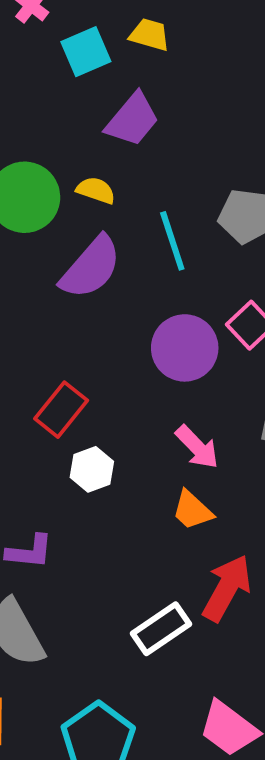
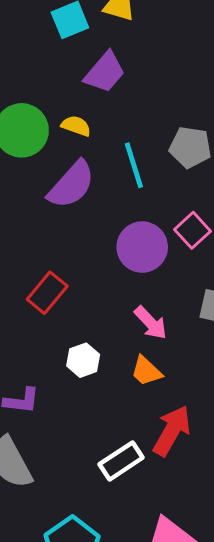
white hexagon: (92, 469) -> (83, 360), moved

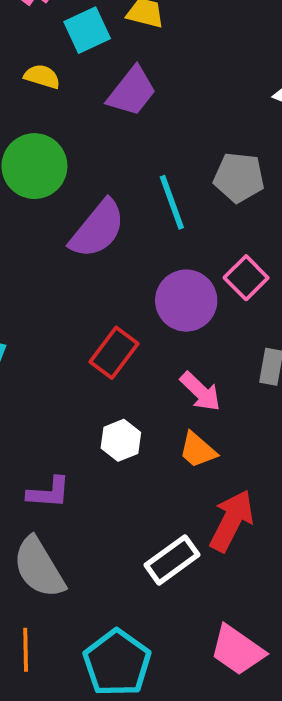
yellow semicircle: (76, 126) -> (42, 77), moved
red rectangle: (47, 293) -> (114, 353), moved

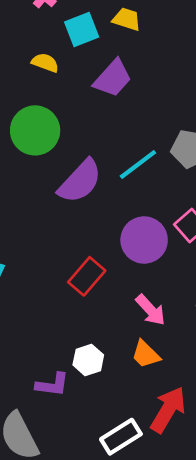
cyan line: (172, 202) -> (138, 165), turned 69
white hexagon: (121, 440) -> (88, 360), moved
purple L-shape: (49, 493) -> (52, 385), moved

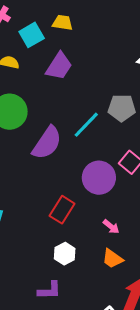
pink arrow: (151, 310) -> (111, 227), size x0.7
white hexagon: (88, 360) -> (65, 254), moved

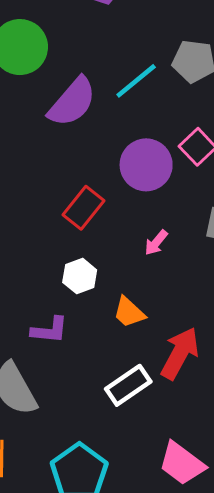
pink arrow: (111, 227) -> (156, 243), turned 84
orange trapezoid: (112, 259) -> (129, 312), moved

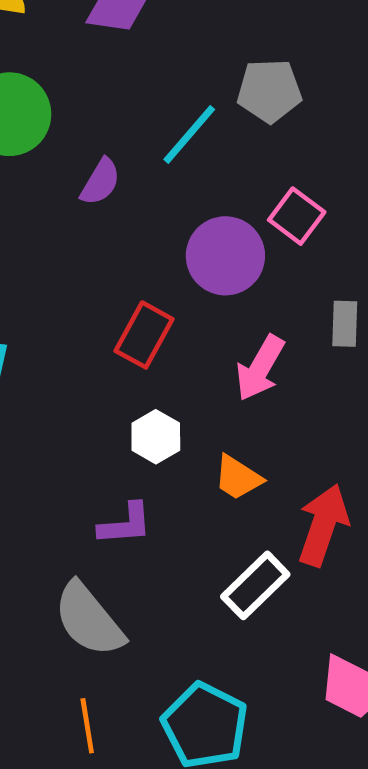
purple semicircle: (72, 102) -> (100, 182), size x0.6
pink arrow: (156, 243) -> (260, 368), size x1.6

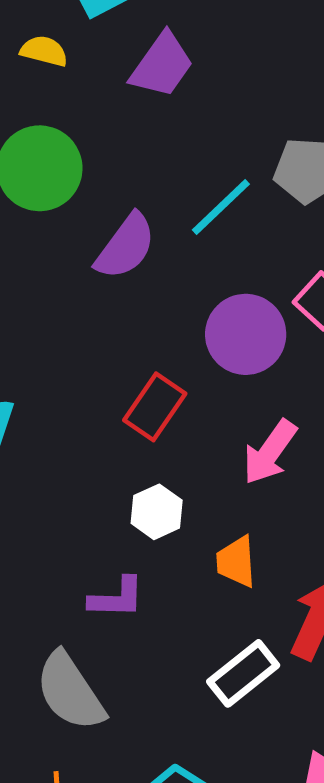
purple semicircle: (100, 182) -> (126, 246), size x1.4
orange trapezoid: (238, 478) -> (236, 562), turned 48

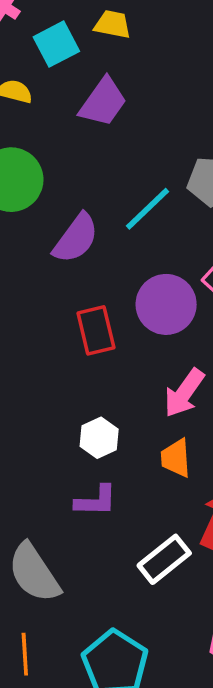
red rectangle: (155, 407) -> (96, 330), moved, turned -48
orange trapezoid: (236, 562) -> (176, 458), moved
purple L-shape: (117, 598) -> (96, 501), moved

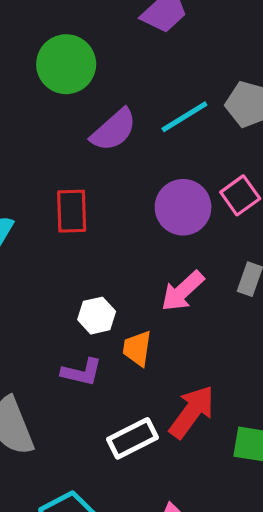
red rectangle: (96, 330) -> (72, 211), moved
orange trapezoid: (176, 458) -> (137, 348), moved

